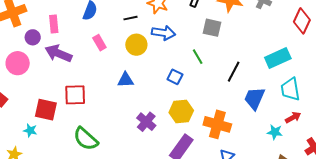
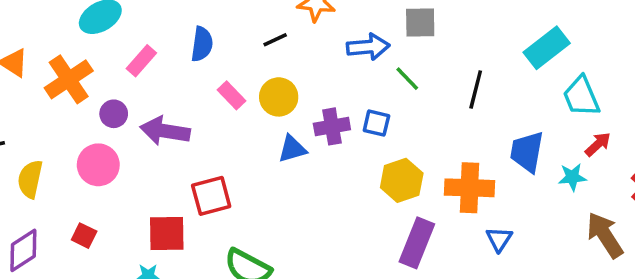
pink rectangle: (54, 24) -> (141, 61), moved, turned 60
blue arrow: (163, 33) -> (368, 47), moved
yellow circle: (136, 45) -> (279, 97), moved
blue trapezoid: (254, 98) -> (527, 152), moved
purple cross: (146, 122) -> (332, 126), moved, turned -36

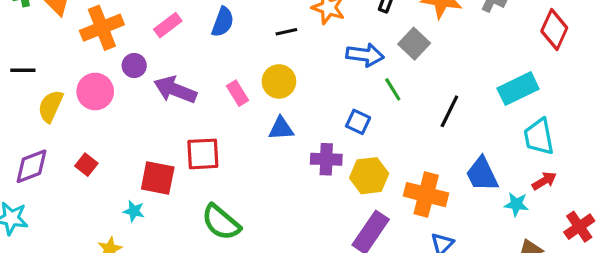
gray square: (420, 23) -> (414, 44), turned 32
pink rectangle: (232, 95) -> (238, 93), moved
purple cross: (332, 126) -> (326, 159), moved
blue trapezoid: (527, 152) -> (482, 174), turned -48
pink circle: (98, 165) -> (95, 92), moved

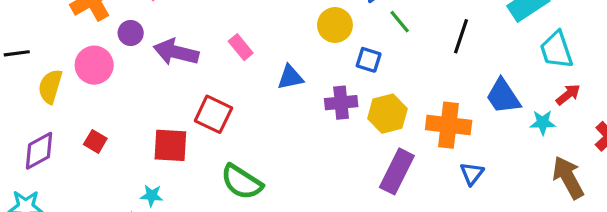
yellow circle: (279, 81) -> (335, 25), moved
red square: (203, 154) -> (213, 114), turned 36
cyan star: (134, 211) -> (152, 196), moved

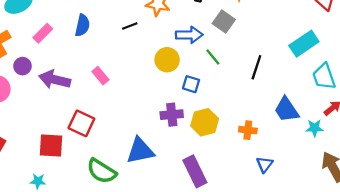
blue triangle: (290, 77) -> (140, 151), moved, size x1.5
orange cross: (449, 125) -> (248, 130), size x0.6
purple rectangle: (397, 171) -> (195, 171), moved, turned -52

